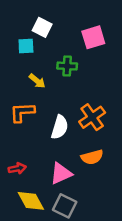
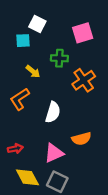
orange L-shape: (22, 112) -> (20, 99), turned -30
orange cross: (92, 117) -> (84, 80), moved

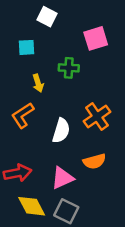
white square: (37, 24) -> (47, 17), moved
yellow arrow: (33, 71) -> (38, 83), turned 32
orange cross: (84, 80) -> (97, 117), moved
red arrow: (15, 149) -> (18, 173), size x1.5

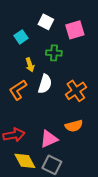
white square: (47, 17) -> (46, 22), moved
cyan square: (27, 47) -> (21, 37), turned -32
white semicircle: (61, 131) -> (45, 84), moved

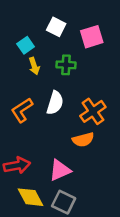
yellow arrow: (30, 65) -> (34, 66), moved
orange semicircle: (74, 126) -> (83, 140), moved

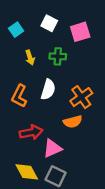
cyan square: (26, 45) -> (16, 30), moved
orange L-shape: (22, 110) -> (19, 96), turned -30
red arrow: (17, 165) -> (31, 132), moved

